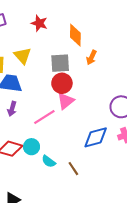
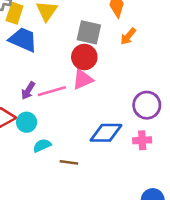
purple arrow: (12, 109) -> (28, 91), moved
cyan semicircle: (49, 161) -> (42, 146), turned 104
brown line: (73, 169) -> (69, 162), turned -64

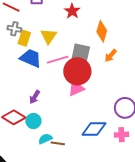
red circle: (84, 57) -> (77, 71), size x1.4
pink line: (52, 91) -> (58, 60), moved
brown line: (69, 162) -> (58, 143), moved

